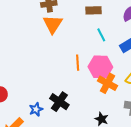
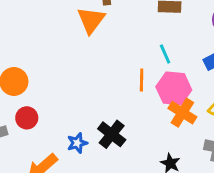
orange triangle: (53, 24) -> (91, 20), moved
cyan line: (101, 35) -> (165, 54), moved

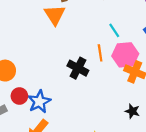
black cross: (112, 134) -> (78, 68), moved
blue star: (77, 143) -> (39, 102), moved, size x1.5

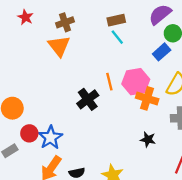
cyan line: (114, 30) -> (117, 37), moved
black cross: (78, 68) -> (88, 99), turned 30

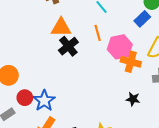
orange triangle: (59, 46) -> (61, 28), moved, turned -50
orange line: (109, 82) -> (98, 33), moved
black cross: (88, 99) -> (68, 46), moved

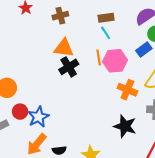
pink hexagon: (120, 47) -> (115, 61), moved
black star: (133, 99) -> (125, 126), size x1.6

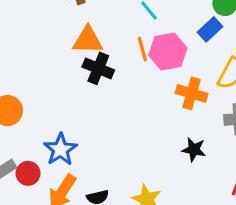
black cross: (69, 67) -> (98, 68), turned -30
red circle: (20, 112) -> (28, 173), moved
black star: (125, 126) -> (194, 150), size x0.7

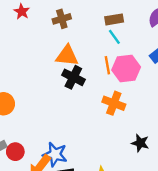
orange cross: (192, 93) -> (114, 103), moved
blue star: (60, 150) -> (55, 154), moved, turned -30

